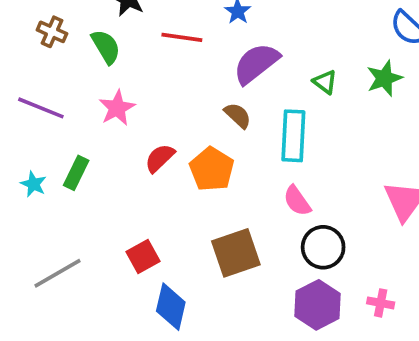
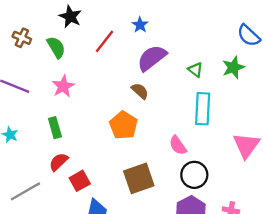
red line: (182, 37) -> (105, 41), turned -60
cyan rectangle: (293, 136) -> (203, 109), moved
red semicircle: (160, 158) -> (58, 162), moved
green rectangle: (76, 173) -> (55, 128), moved, turned -42

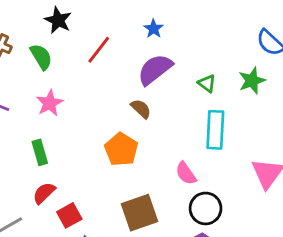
blue star: (140, 25) -> (154, 29), moved

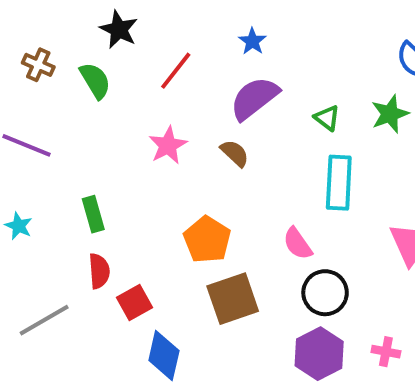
pink star: (50, 103) -> (168, 145), moved
orange pentagon: (121, 149) -> (207, 240), moved
red semicircle: (44, 193) -> (99, 271), turned 130

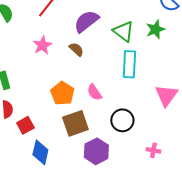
green triangle: (327, 118) -> (123, 31), size x1.6
pink semicircle: (298, 244) -> (94, 92), moved
purple hexagon: (319, 354) -> (96, 151), moved

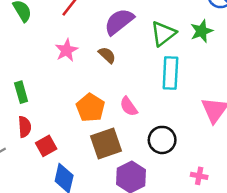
green triangle: (123, 31) -> (163, 34), turned 45

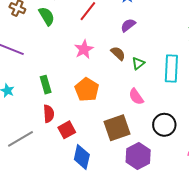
purple semicircle: (119, 22) -> (128, 25), size x0.6
green triangle: (163, 34) -> (138, 63), moved, size x0.6
orange pentagon: (90, 108) -> (87, 90), moved

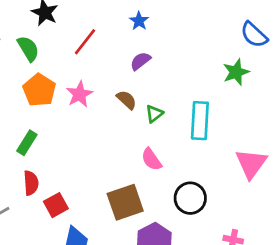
green rectangle: (46, 85) -> (27, 143), turned 48
orange pentagon: (87, 90) -> (39, 90), moved

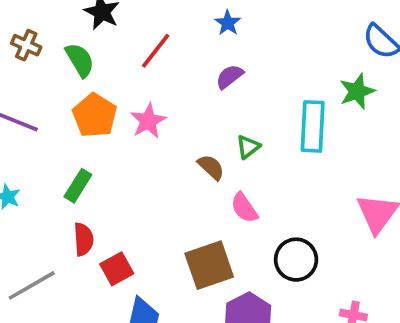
brown semicircle: (127, 100) -> (211, 167), moved
cyan rectangle: (200, 121) -> (313, 126), moved

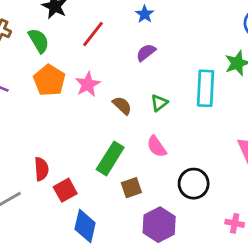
brown semicircle: (211, 167) -> (122, 105), moved
green rectangle: (78, 186) -> (110, 158), moved, size x1.4
brown square: (209, 265) -> (131, 188), size x0.6

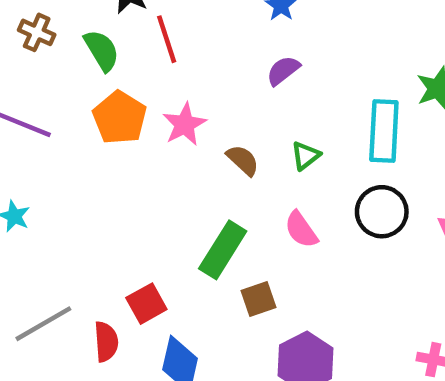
red line: (93, 34) -> (167, 39), moved, turned -56
red semicircle: (41, 169) -> (106, 342), moved
black circle: (194, 184) -> (382, 212), moved

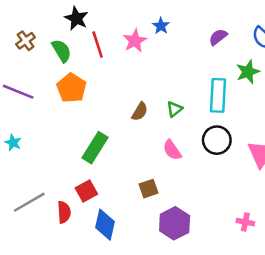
brown cross: (37, 32) -> (26, 41), turned 30
purple semicircle: (283, 71) -> (218, 37), moved
pink star: (185, 124) -> (135, 41), moved
brown semicircle: (243, 160) -> (140, 112), turned 78
green rectangle: (223, 250) -> (95, 148), moved

